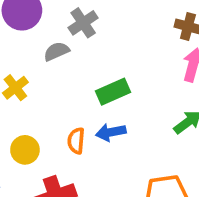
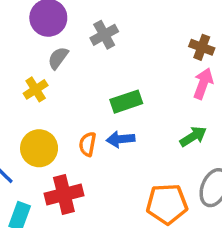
gray semicircle: (56, 51) -> (58, 58), moved, turned -35
yellow circle: (25, 150) -> (39, 148), size x1.4

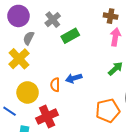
yellow cross: (36, 89) -> (19, 59), size x1.5
green rectangle: (126, 102) -> (70, 36), moved

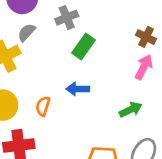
green rectangle: (70, 36) -> (84, 47), turned -42
blue arrow: (74, 78) -> (78, 89), moved

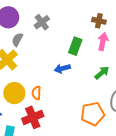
green rectangle: (84, 47) -> (75, 46), moved
orange semicircle: (43, 106) -> (36, 93), moved

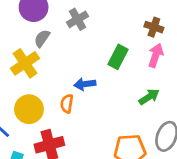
blue arrow: (62, 68) -> (85, 84), moved
orange semicircle: (36, 93) -> (67, 104), moved

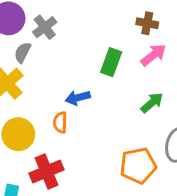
gray cross: (78, 19) -> (45, 27), moved
pink arrow: (156, 55) -> (153, 55), turned 40

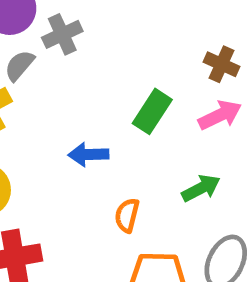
orange semicircle: (60, 122) -> (127, 215), moved

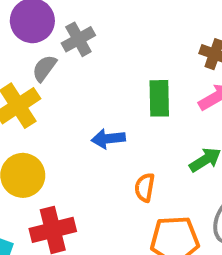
green rectangle: (152, 111) -> (159, 98), turned -30

